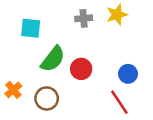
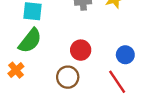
green semicircle: (53, 59) -> (30, 41), moved
brown circle: (47, 98) -> (68, 77), moved

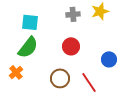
red circle: (81, 50) -> (71, 46), moved
red line: (117, 82) -> (89, 82), moved

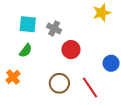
gray cross: (73, 14) -> (54, 28), moved, turned 32
green semicircle: (28, 47) -> (26, 51), size x0.6

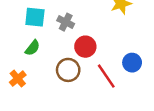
brown circle: (59, 83) -> (68, 70), moved
red line: (90, 87) -> (106, 76), moved

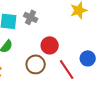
gray cross: (66, 22) -> (31, 17), moved

